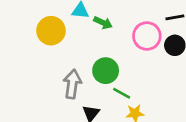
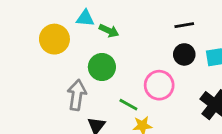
pink circle: (147, 36) -> (159, 85), moved
green circle: (106, 71) -> (102, 67), moved

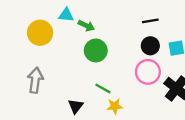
green circle: (102, 67) -> (96, 51), moved
pink circle: (159, 85) -> (148, 72), moved
gray arrow: (77, 95) -> (35, 80), moved

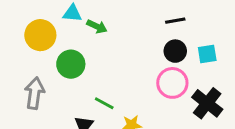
green circle: (96, 51) -> (71, 64), moved
green line: (103, 88) -> (104, 103), moved

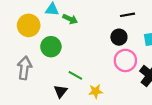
black circle: (175, 51) -> (119, 37), moved

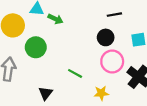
green line: (75, 75) -> (75, 73), moved
yellow star: (96, 91) -> (101, 93), moved

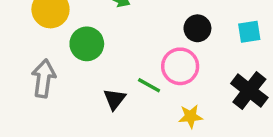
pink circle: (112, 61) -> (180, 66), moved
black triangle: (46, 93) -> (114, 99), moved

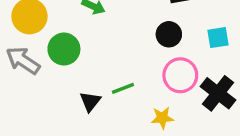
pink circle: (180, 66) -> (180, 75), moved
gray arrow: (44, 78) -> (23, 61), moved, turned -64
green line: (149, 85) -> (123, 88), turned -50

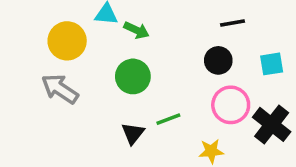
green circle: (64, 49) -> (133, 76), moved

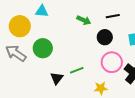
green arrow: (136, 30) -> (84, 20), moved
green circle: (133, 76) -> (43, 48), moved

